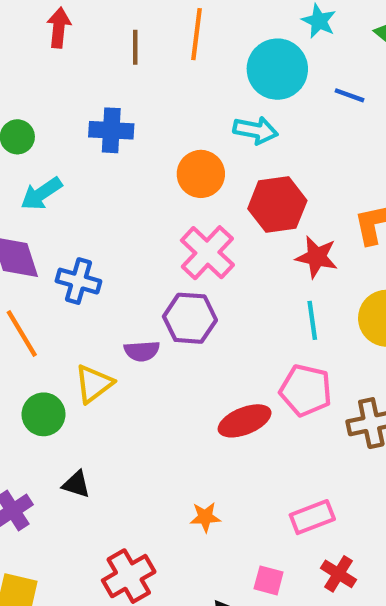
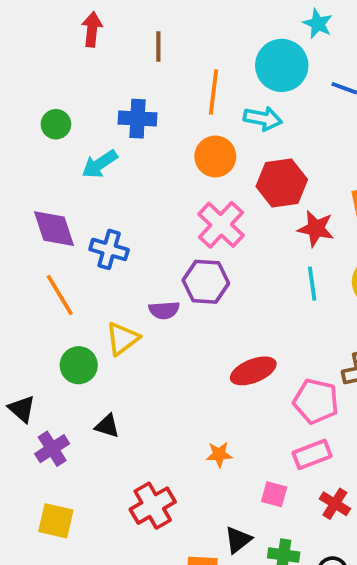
orange line: (196, 34) -> (213, 92), moved
cyan arrow: (41, 194) -> (100, 164), moved
pink pentagon: (306, 390) -> (316, 401), moved
pink square: (269, 580) -> (274, 494), moved

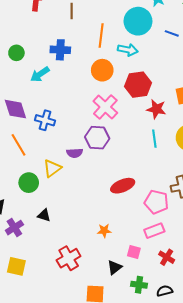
black triangle: (238, 540) -> (114, 267), moved

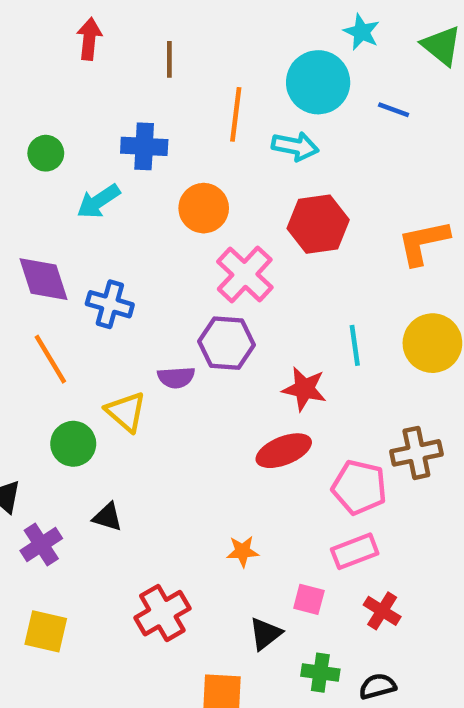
orange circle: (102, 70) -> (204, 208), moved
red star: (156, 109) -> (304, 389), moved
yellow triangle: (52, 168) -> (126, 412), turned -42

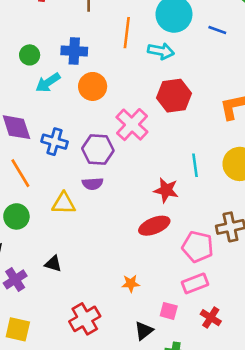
green circle: (46, 153) -> (30, 55), moved
orange circle: (204, 208) -> (93, 86), moved
purple hexagon: (227, 343) -> (98, 150), moved
yellow triangle: (126, 412) -> (64, 203), turned -40
green circle: (73, 444) -> (16, 216), moved

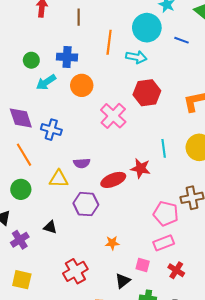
purple hexagon: (98, 150) -> (86, 204), moved
red ellipse: (154, 226) -> (113, 180), moved

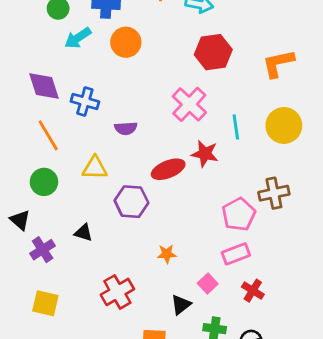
pink cross: (113, 116) -> (189, 104), moved
purple semicircle: (82, 163) -> (126, 128), moved
pink pentagon: (166, 214) -> (239, 214), turned 30
pink square: (143, 265) -> (208, 284), turned 32

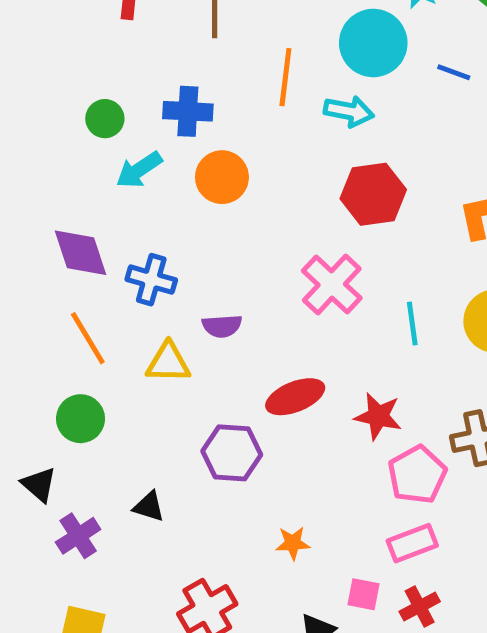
red star: (205, 154) -> (378, 416), moved
yellow triangle: (95, 168) -> (168, 363), moved
pink square: (208, 284) -> (363, 594), turned -36
red cross: (253, 291) -> (420, 607), moved, turned 30

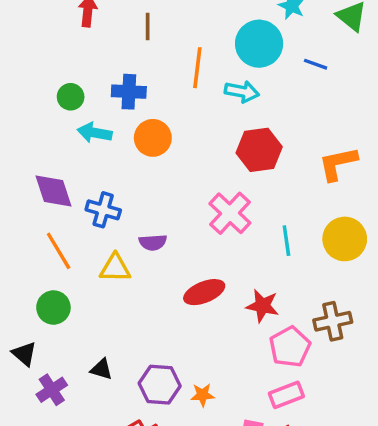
cyan arrow: (139, 170) -> (95, 133), turned 44
purple hexagon: (232, 453) -> (160, 385), moved

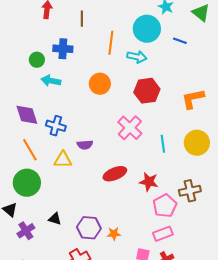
blue cross: (129, 92) -> (63, 49), moved
orange circle: (153, 138) -> (100, 84), moved
green circle: (53, 308) -> (27, 183), size x1.4

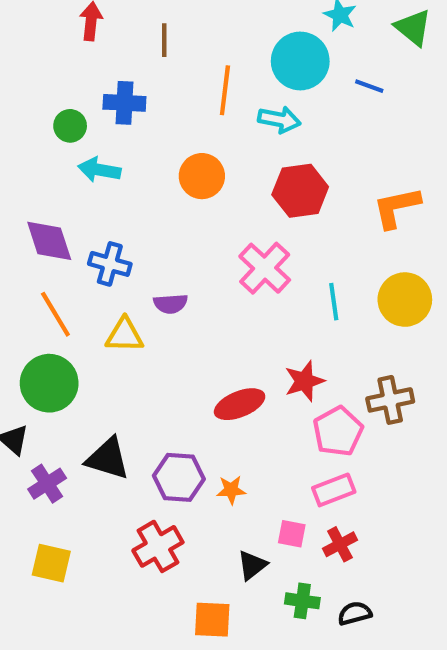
red ellipse: (115, 174) -> (240, 404), moved
red star: (149, 182) -> (304, 381), turned -30
black triangle: (55, 219) -> (108, 459), size x1.6

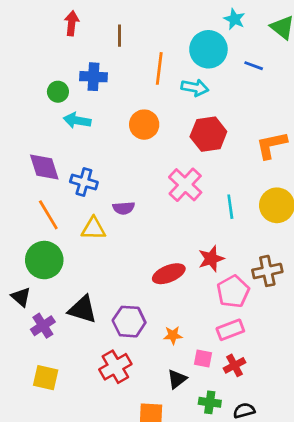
orange star: (231, 490) -> (173, 335), moved

